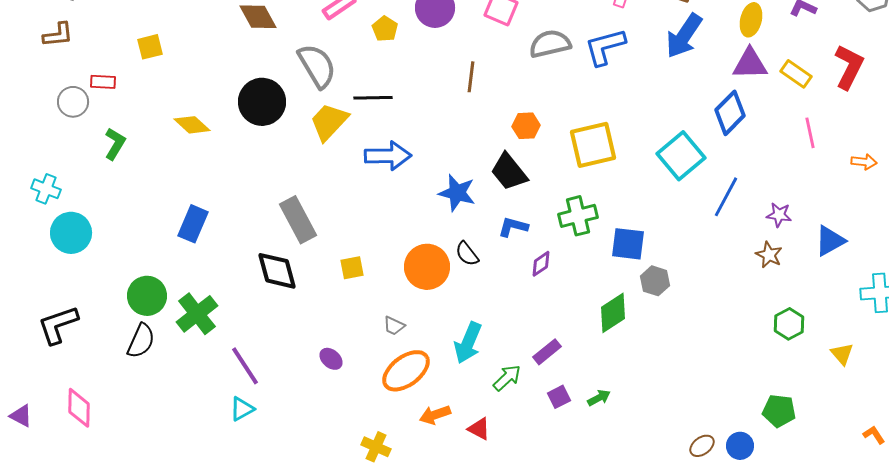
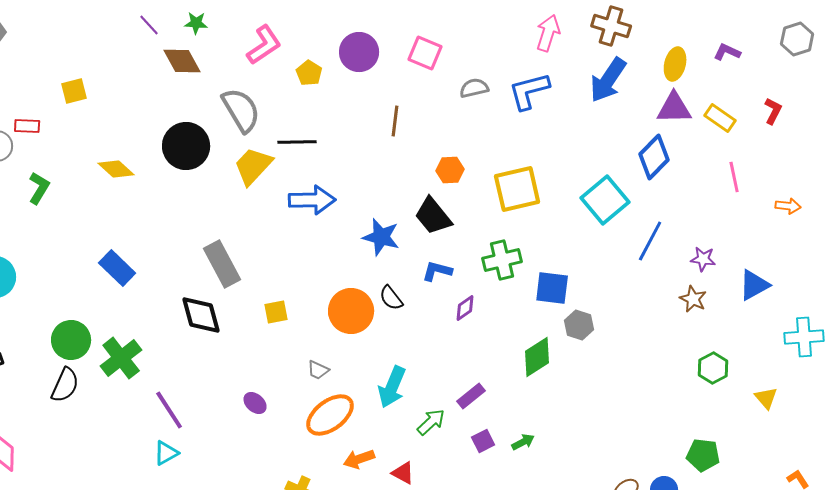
gray semicircle: (550, 44) -> (474, 88), size x0.7
red L-shape: (849, 67) -> (773, 111), size x0.6
blue rectangle: (193, 224) -> (117, 268), turned -69

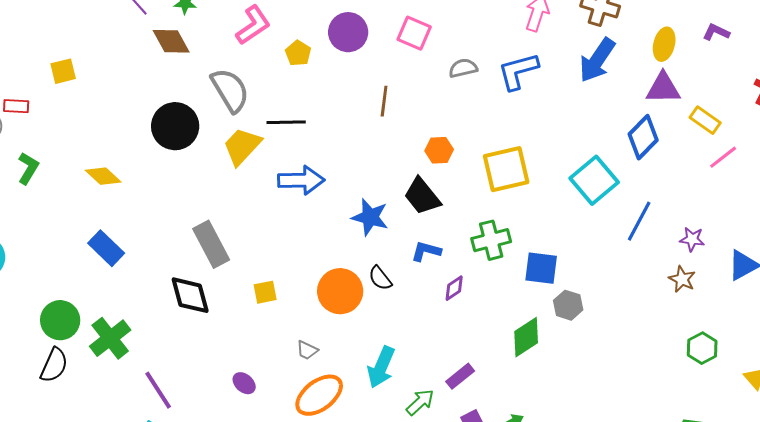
yellow rectangle: (720, 118) -> (705, 120), moved
yellow diamond: (116, 169) -> (103, 176), moved
pink line: (734, 177) -> (723, 157), turned 64

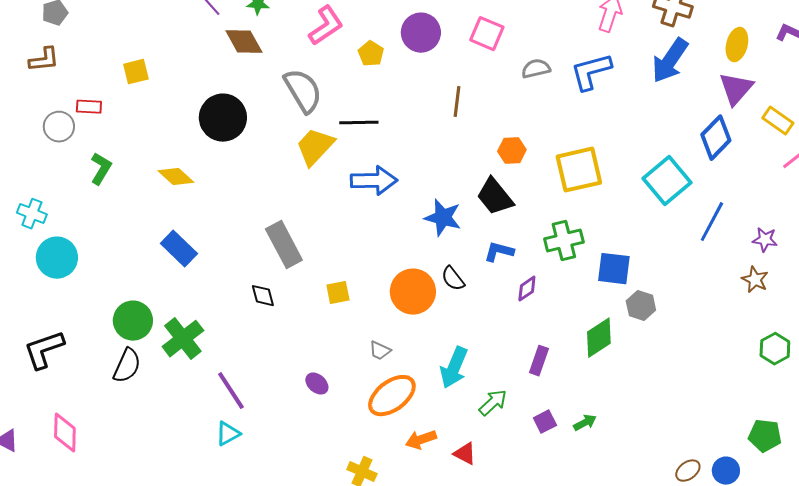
purple triangle: (663, 88) -> (736, 89), turned -48
black circle: (175, 126) -> (223, 118), moved
black diamond: (190, 295) -> (263, 296), size x0.6
purple rectangle: (460, 376) -> (539, 361), moved, turned -32

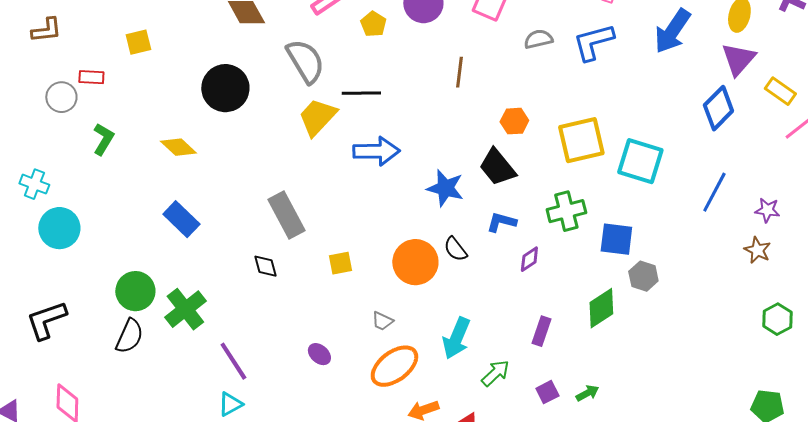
cyan square: (667, 181) -> (640, 161), moved, turned -33

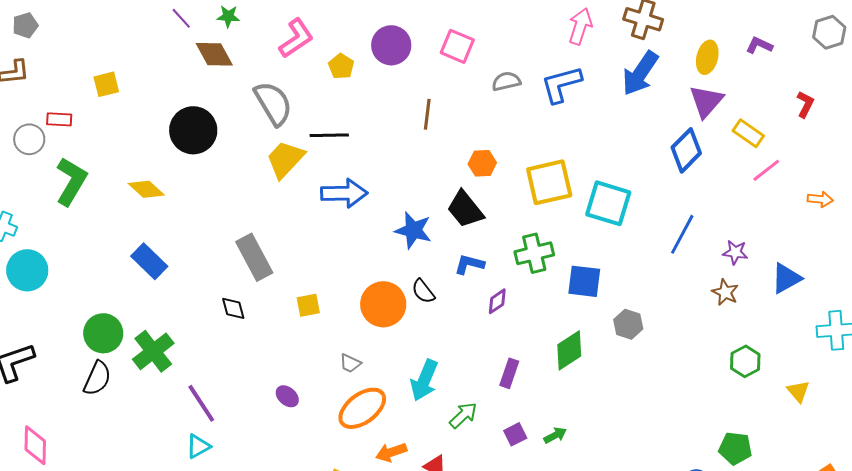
green L-shape: (103, 139) -> (71, 181), size x1.5
gray hexagon: (643, 276) -> (628, 324), moved

